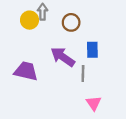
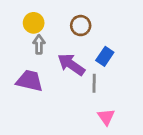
gray arrow: (43, 12) -> (39, 44), moved
blue rectangle: (92, 50) -> (105, 56), turned 35

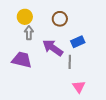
blue rectangle: (105, 56) -> (78, 42), turned 32

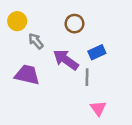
yellow circle: (25, 17) -> (17, 21), moved
gray arrow: (29, 33) -> (36, 41), turned -40

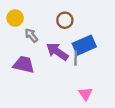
blue rectangle: (97, 52) -> (84, 45), size x1.5
gray line: (87, 77) -> (76, 58), moved

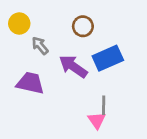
gray line: (76, 58) -> (104, 105), moved
pink triangle: (85, 94) -> (97, 120), moved

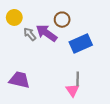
purple arrow: (73, 66) -> (46, 33), moved
purple trapezoid: (30, 83) -> (19, 80), moved

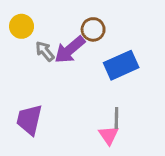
purple arrow: (46, 33) -> (70, 50), turned -75
purple trapezoid: (19, 80) -> (29, 120), turned -90

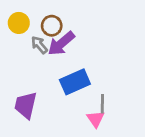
brown circle: (93, 29) -> (52, 26), moved
blue rectangle: (121, 65) -> (75, 82), moved

